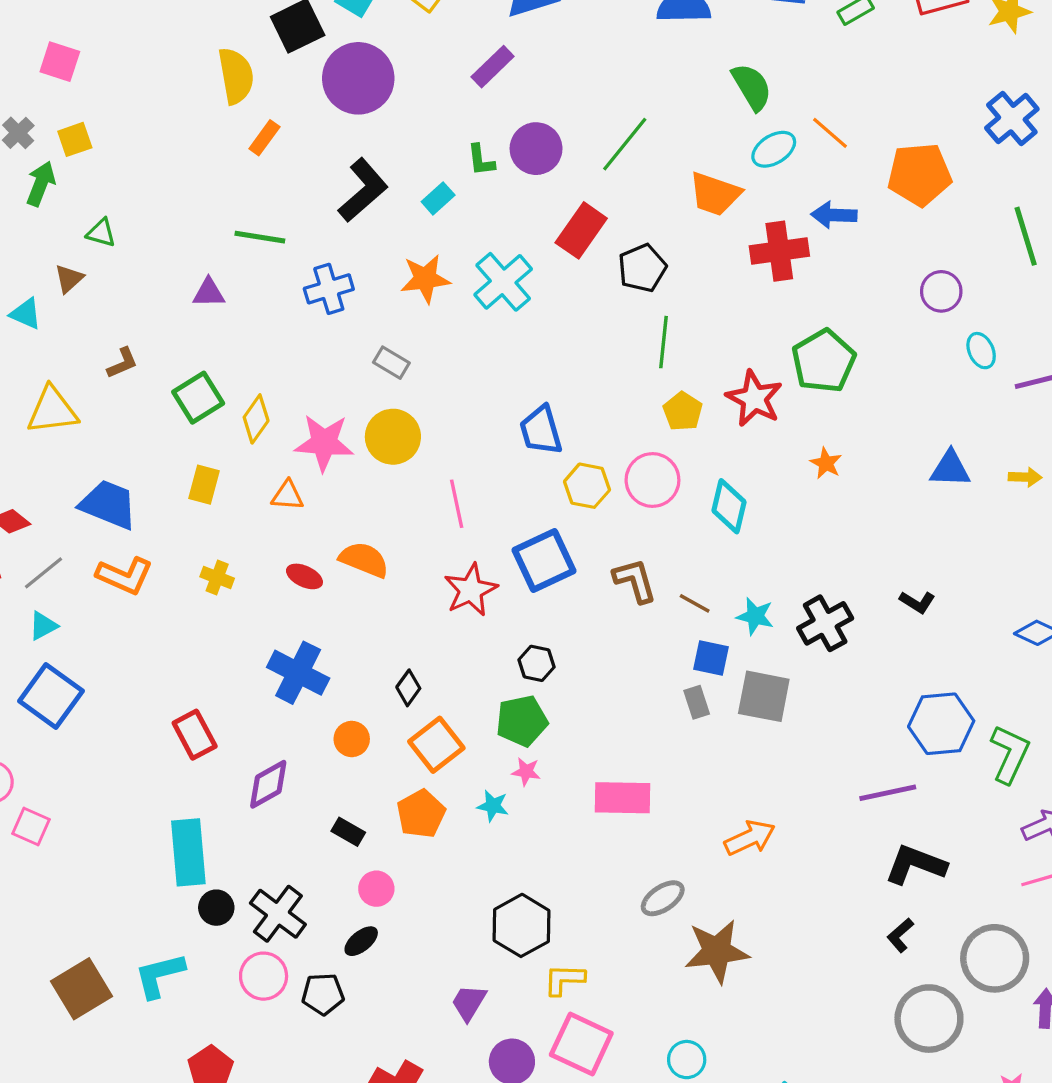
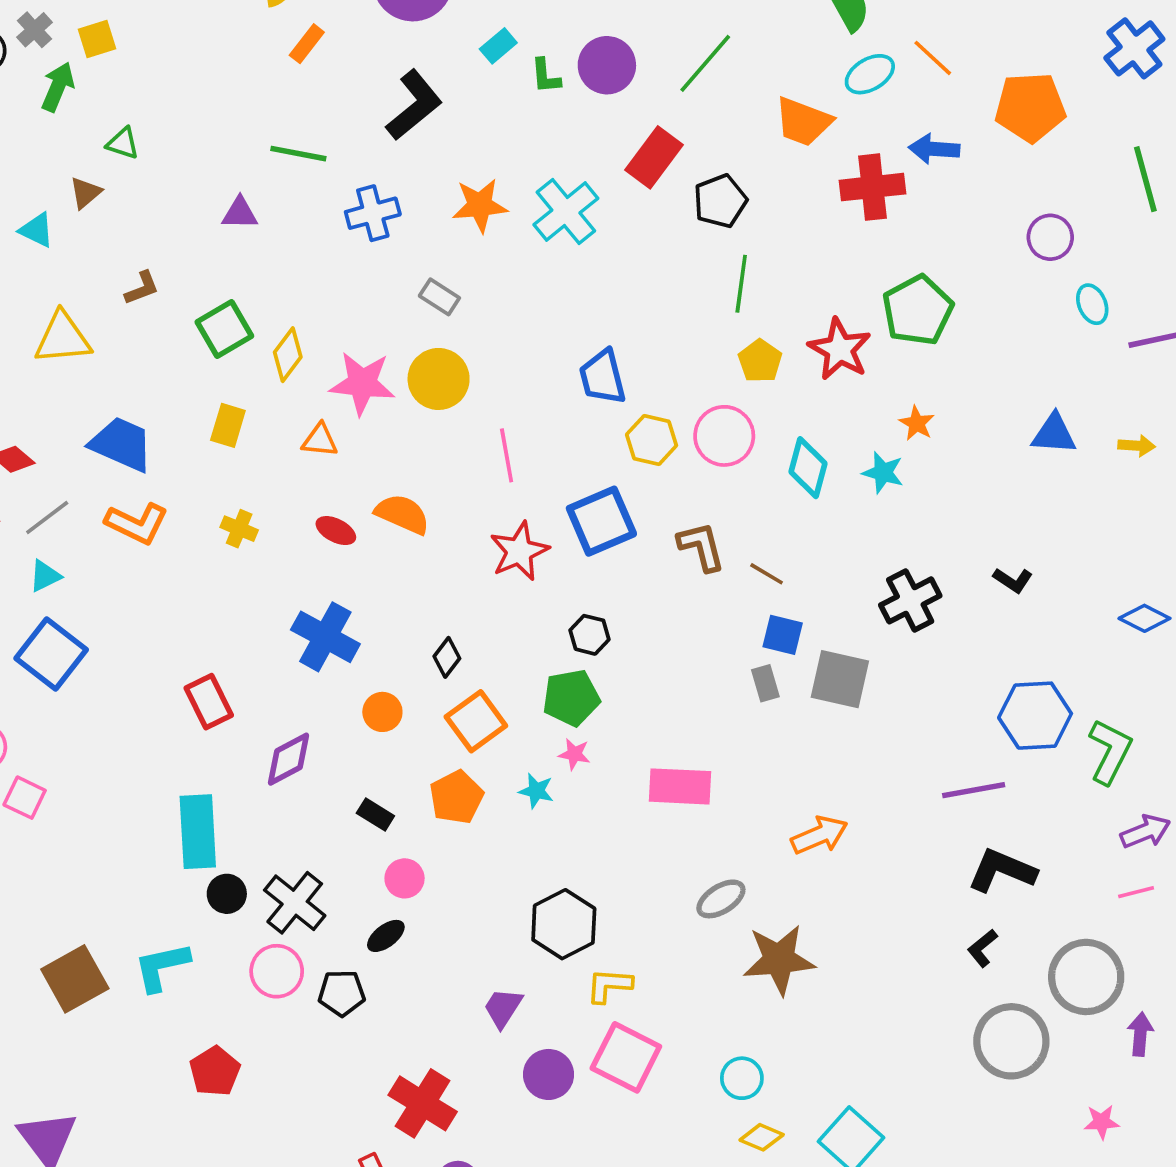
cyan rectangle: (438, 198) -> (498, 46), moved
cyan star: (755, 616) -> (883, 473), moved

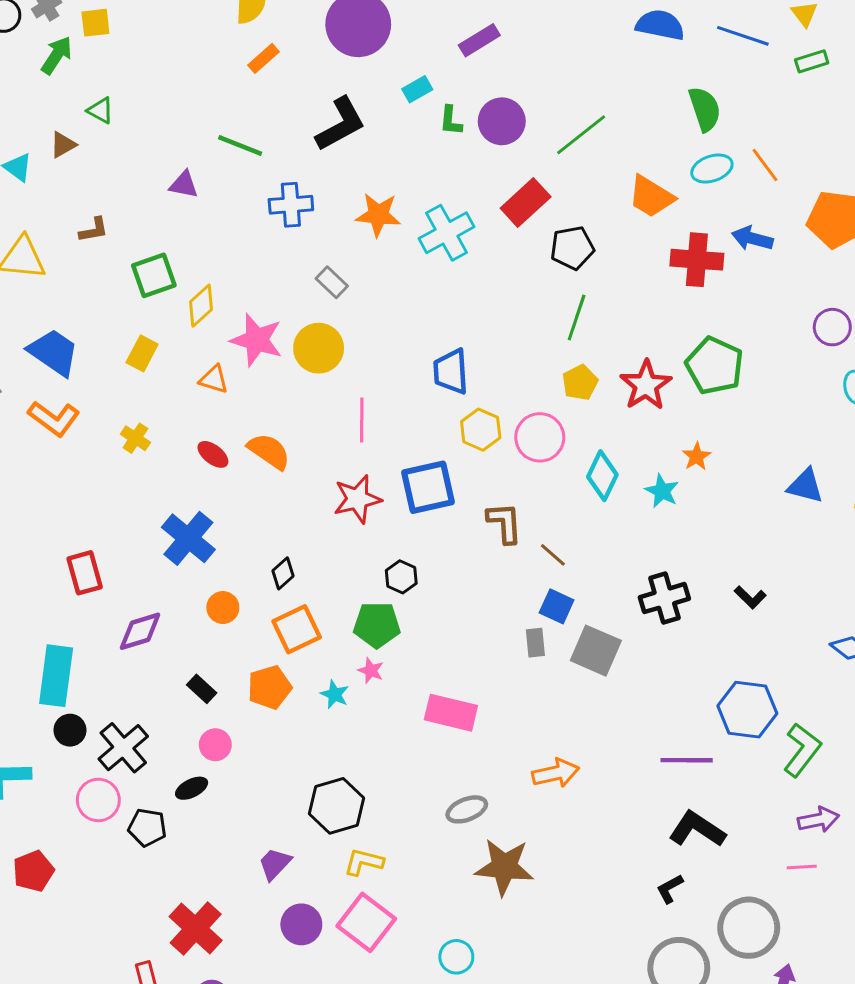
green pentagon: (918, 310) -> (715, 366), turned -30

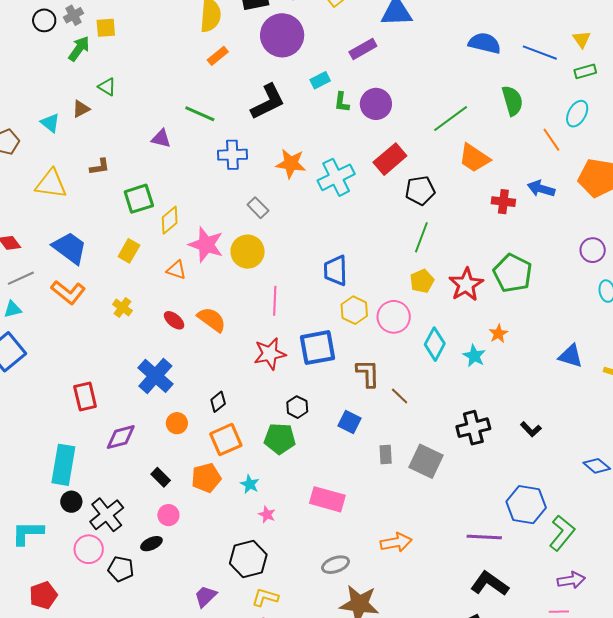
green line: (581, 135) -> (451, 119), moved
cyan ellipse: (712, 169) -> (577, 114), moved, turned -44
red cross: (697, 260) -> (503, 202), size x0.7
blue square: (557, 606) -> (350, 422), moved
pink star: (371, 671) -> (267, 514), moved

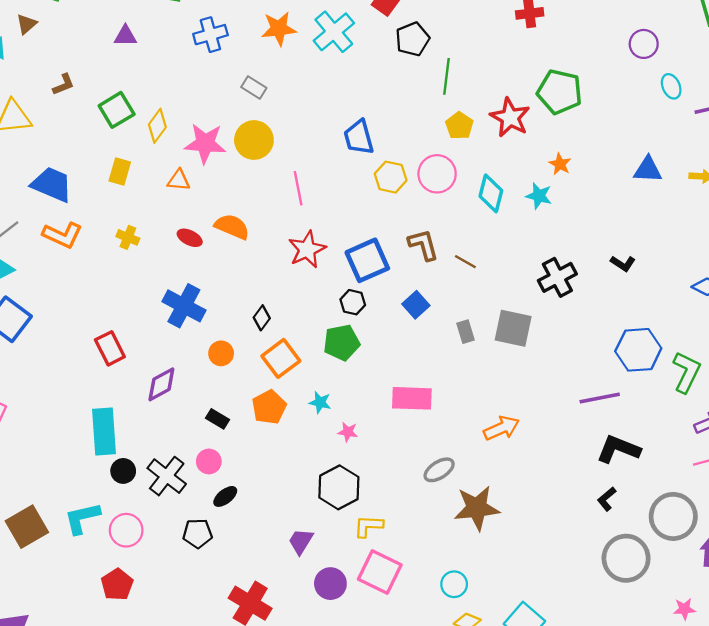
black pentagon: (420, 190) -> (412, 39), moved
blue square: (317, 348) -> (367, 260), moved
blue square: (350, 422) -> (416, 305), turned 35
pink circle: (168, 515) -> (209, 461), moved
pink circle: (89, 549) -> (126, 530), moved

